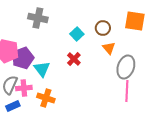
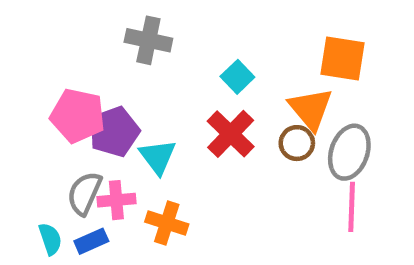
orange square: (135, 21) -> (342, 59), moved
brown circle: (103, 28) -> (297, 143), moved
orange triangle: (109, 48) -> (311, 109), size x1.5
red cross: (74, 59) -> (231, 134), size x1.5

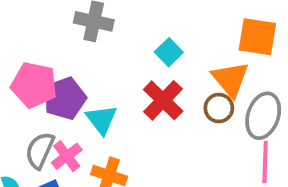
pink cross: (116, 200) -> (67, 156), turned -32

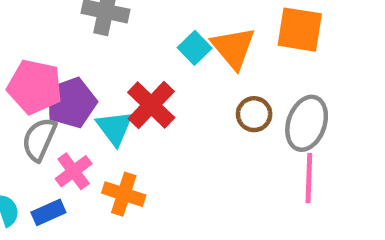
orange triangle: (230, 79) -> (233, 48), moved
red cross: (163, 100) -> (151, 105), moved
gray semicircle: (40, 150) -> (39, 139), moved

